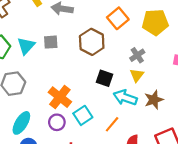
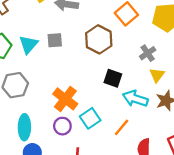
yellow triangle: (137, 75) -> (157, 75), moved
cyan ellipse: (21, 123) -> (24, 127), turned -30

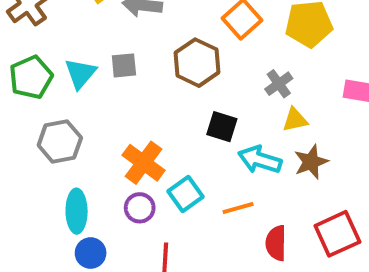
yellow triangle: (157, 75) -> (295, 120), turned 42
orange line: (122, 127) -> (238, 208), turned 36

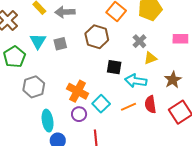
cyan triangle: (80, 73) -> (38, 41), moved
brown star: (311, 162) -> (173, 80), moved
red semicircle: (276, 243) -> (150, 104), moved

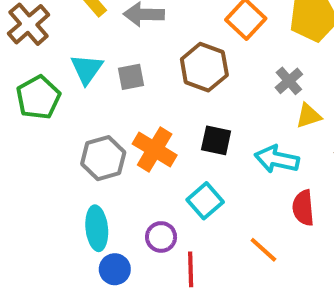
black square: (114, 67) -> (216, 140), moved
gray hexagon: (34, 87) -> (103, 158), moved
orange cross: (78, 91) -> (155, 149), moved
orange line: (129, 107) -> (263, 250), moved, turned 63
purple circle: (79, 114) -> (161, 237), moved

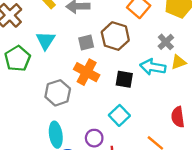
gray square: (131, 77) -> (86, 42), moved
orange cross: (155, 149) -> (87, 72), moved
cyan arrow: (277, 159) -> (153, 67), moved

